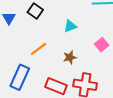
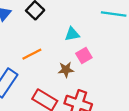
pink square: (102, 45) -> (84, 55), moved

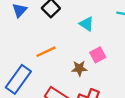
cyan triangle: (72, 34) -> (87, 24), moved, turned 42

